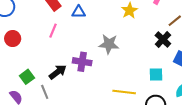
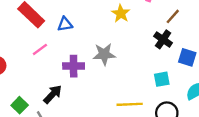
pink line: (53, 31) -> (40, 49), turned 40
purple cross: (82, 62) -> (74, 66), moved

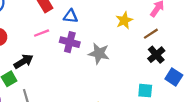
brown line: (173, 16) -> (151, 34), moved
purple cross: (74, 66) -> (70, 42), moved
black arrow: (53, 94) -> (24, 61), moved

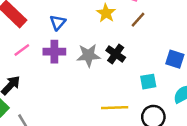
blue triangle: (71, 16) -> (58, 23), moved, turned -40
black cross: (156, 55) -> (116, 54), moved

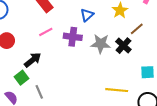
brown line: (138, 20) -> (137, 29), moved
blue triangle: (58, 23) -> (87, 15), moved

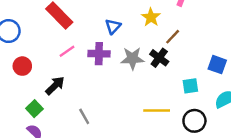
green square: (21, 78) -> (34, 109), moved
gray line: (39, 92) -> (84, 116), moved

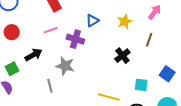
brown line: (173, 37) -> (149, 40), moved, turned -40
gray star: (132, 58) -> (65, 66), moved

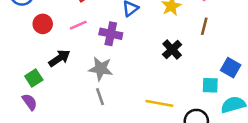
red circle: (12, 32) -> (43, 24), moved
cyan square: (141, 85) -> (210, 85), moved
gray line: (50, 86) -> (100, 97), moved

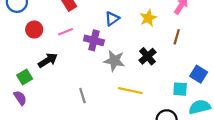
gray star: (101, 69) -> (114, 61), moved
yellow line: (159, 103) -> (130, 91), moved

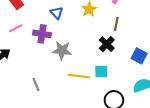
blue triangle: (112, 19) -> (57, 13), turned -32
black cross: (148, 56) -> (107, 44), moved
cyan square: (180, 89) -> (101, 71), moved

